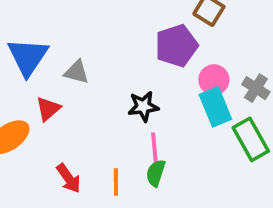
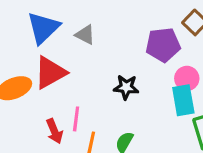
gray triangle: (77, 72) -> (85, 35), moved
red triangle: (48, 109) -> (50, 73), size x1.6
pink line: (154, 148) -> (76, 119), moved

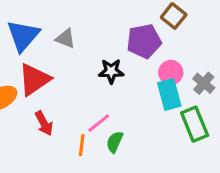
black star: (126, 87) -> (111, 71), moved
pink line: (76, 119) -> (99, 123), moved, turned 50
red arrow: (54, 131) -> (44, 123), moved

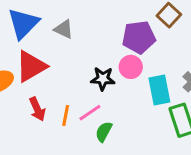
black star: (111, 71) -> (103, 79), moved
pink circle: (171, 72) -> (131, 67), moved
orange line: (82, 145) -> (66, 115), moved

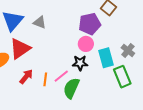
black star: (103, 79) -> (80, 63), moved
red arrow: (37, 109) -> (26, 77), turned -112
green semicircle: (104, 132) -> (71, 88), size x1.5

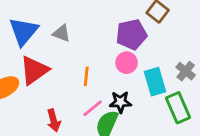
black star: (80, 63) -> (120, 102), moved
red arrow: (26, 77) -> (54, 120), moved, turned 126
orange line: (45, 79) -> (86, 76), moved

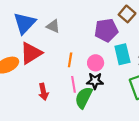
pink circle: (127, 63) -> (96, 63), moved
cyan rectangle: (155, 82) -> (122, 54), moved
pink line: (93, 108) -> (74, 84), turned -63

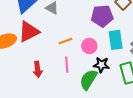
orange line: (70, 60) -> (65, 41), turned 56
black star: (95, 81) -> (101, 65), moved
green semicircle: (84, 98) -> (88, 80), moved

